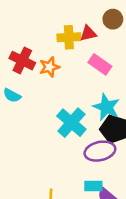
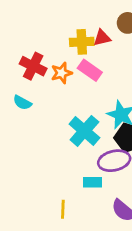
pink rectangle: (100, 64) -> (90, 70), moved
cyan rectangle: (93, 186) -> (93, 182), moved

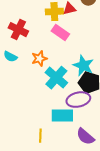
orange star: (62, 73) -> (39, 59), moved
cyan rectangle: (93, 182) -> (62, 116), size x1.5

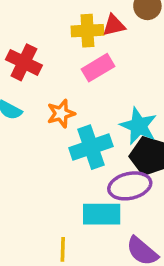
pink rectangle: (60, 33) -> (98, 68), turned -66
cyan cross: (56, 78) -> (91, 147), turned 30

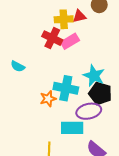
red cross: (24, 62) -> (52, 38), moved
orange star: (61, 114) -> (48, 99), moved
cyan cross: (91, 147) -> (66, 88), turned 30

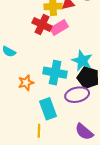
orange star: (48, 99) -> (26, 83), moved
cyan rectangle: (72, 128) -> (48, 109), moved, turned 70

